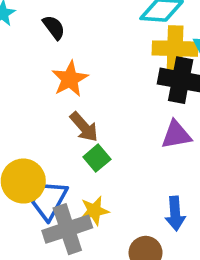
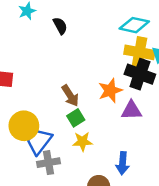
orange star: (70, 79) -> (110, 90), moved
yellow star: (94, 211) -> (82, 142), moved
gray cross: (67, 229) -> (49, 163), size x0.7

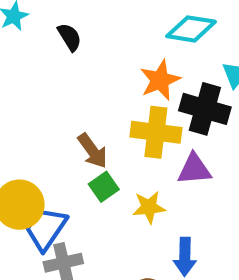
yellow cross: (139, 52) -> (156, 132), moved
orange star: (110, 90) -> (160, 80), moved
yellow star: (82, 142) -> (149, 207), moved

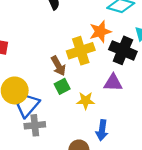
yellow cross: (156, 132) -> (81, 51), moved, turned -32

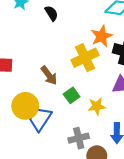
brown arrow: (58, 66) -> (49, 75), moved
gray cross: (35, 125) -> (79, 138), moved

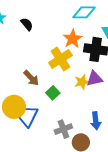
yellow star: (97, 106) -> (82, 82), moved

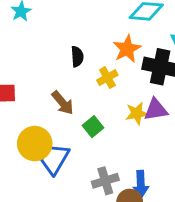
black semicircle: (27, 24) -> (77, 57), moved, turned 32
yellow cross: (60, 59) -> (107, 78), size x0.6
blue arrow: (96, 121) -> (141, 184), moved

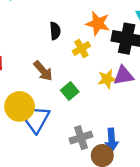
orange star: (127, 49) -> (98, 24), turned -30

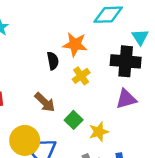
orange star: (98, 24) -> (75, 44), moved
yellow star: (107, 79) -> (99, 132), moved

